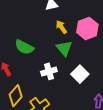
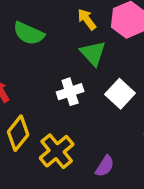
green semicircle: (24, 47) -> (29, 33), moved

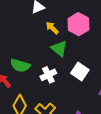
green semicircle: (29, 33) -> (20, 65), moved

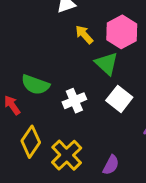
green triangle: (59, 49) -> (107, 64), moved

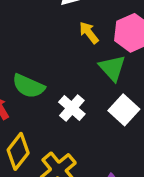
white cross: (74, 101) -> (72, 108), turned -30

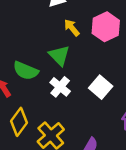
green triangle: (112, 68) -> (59, 55), moved

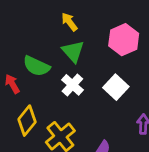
pink hexagon: (106, 27) -> (124, 40), moved
yellow arrow: (72, 28) -> (69, 22), moved

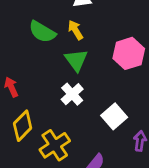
green semicircle: (36, 66) -> (42, 32), moved
white square: (116, 87) -> (114, 116), moved

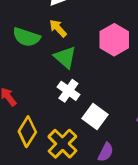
white square: (114, 116) -> (95, 116), moved

